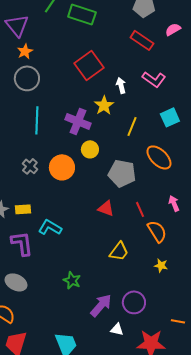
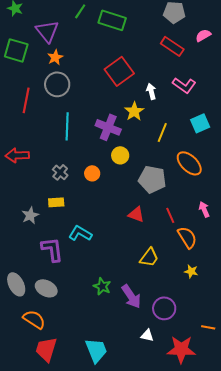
orange circle: (62, 167) -> (92, 173), size x0.6
yellow rectangle: (23, 209) -> (56, 202), moved
purple arrow: (101, 305) -> (131, 296), moved, turned 105

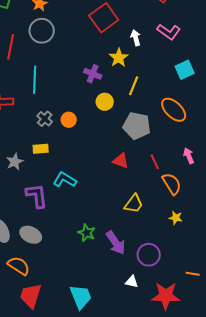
cyan line: (67, 126) -> (35, 80), moved
purple cross: (108, 127) -> (93, 74), size x0.7
yellow line: (162, 132) -> (134, 86), moved
orange circle: (92, 173) -> (69, 120), moved

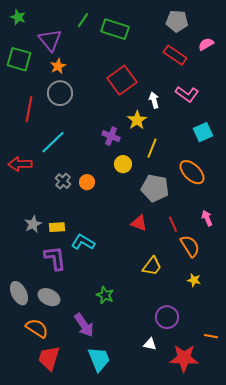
cyan line: (35, 80) -> (53, 142), turned 44
yellow rectangle: (41, 149) -> (57, 227), moved
purple arrow: (116, 243) -> (84, 325), moved

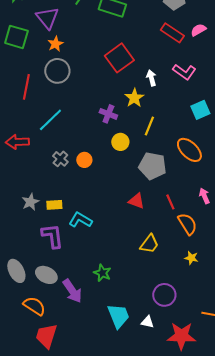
pink semicircle: (206, 44) -> (198, 30), moved
purple arrow: (84, 325) -> (72, 291), moved
cyan trapezoid: (99, 359) -> (118, 316), moved

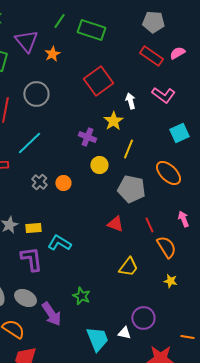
orange star: (55, 44) -> (52, 54), moved
white triangle: (147, 322) -> (124, 333), moved

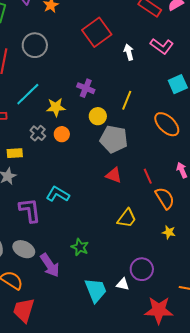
yellow star: (113, 121) -> (56, 107), moved, turned 30
gray pentagon: (131, 189) -> (114, 139), moved
yellow rectangle: (33, 228) -> (15, 153), moved

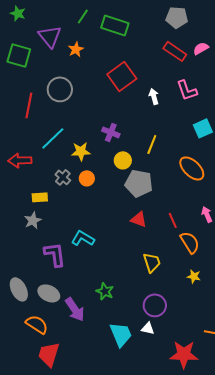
pink L-shape: (162, 46) -> (187, 90), turned 35
yellow trapezoid: (127, 218) -> (152, 262), turned -55
purple circle: (142, 269) -> (155, 305), moved

